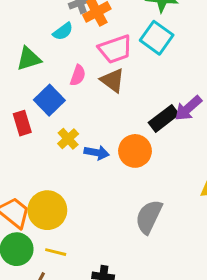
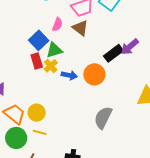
green triangle: (29, 59) -> (54, 50), moved
red rectangle: (22, 123) -> (37, 61), moved
yellow circle: (47, 210) -> (37, 113), size x0.7
yellow line: (56, 252) -> (40, 132), moved

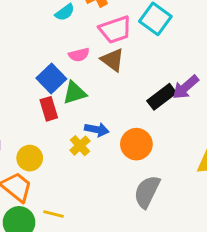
pink semicircle: (57, 24) -> (79, 55), turned 56
yellow cross: (51, 66) -> (80, 146), moved
orange circle: (94, 74) -> (136, 144), moved
yellow circle: (37, 113) -> (30, 158), moved

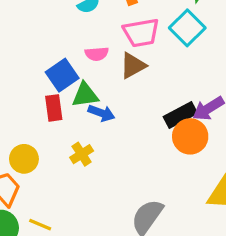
brown triangle: (113, 60) -> (133, 65), turned 45
blue arrow: (97, 130) -> (101, 113), moved
orange circle: (136, 144) -> (190, 136), moved

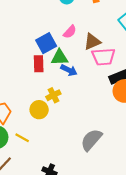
pink trapezoid: (141, 33) -> (103, 57), moved
pink semicircle: (97, 54) -> (70, 32), turned -48
yellow circle: (24, 159) -> (39, 110), moved

